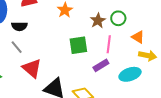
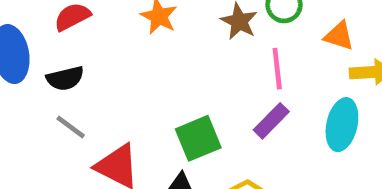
green square: (78, 45) -> (198, 138), moved
cyan ellipse: (130, 74) -> (342, 125), turned -45

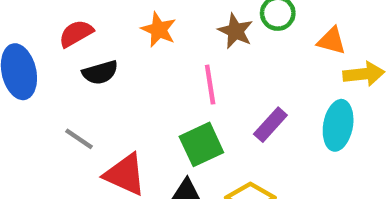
pink line: (277, 69) -> (210, 85), moved
black semicircle: (65, 78) -> (100, 73), moved

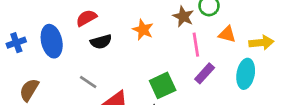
orange star: (159, 30) -> (143, 30), moved
orange triangle: (332, 41) -> (227, 34), moved
pink line: (210, 85) -> (196, 45), moved

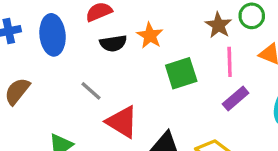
orange star: (143, 30) -> (150, 36), moved
green square: (163, 85) -> (181, 73), moved

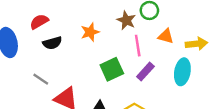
orange star: (150, 36) -> (90, 32), moved, turned 30
green square: (181, 73) -> (112, 69), moved

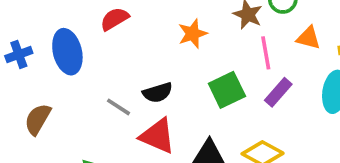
black semicircle: (52, 43) -> (158, 93), moved

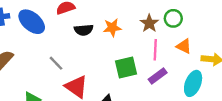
blue ellipse: (67, 52) -> (32, 22), turned -48
black semicircle: (158, 93) -> (84, 30), moved

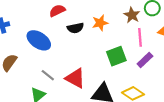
blue ellipse: (32, 22) -> (39, 40), moved
gray line: (56, 63) -> (48, 75), moved

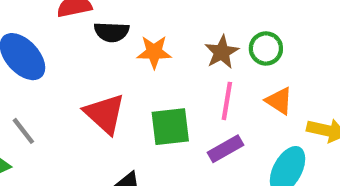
black semicircle: (75, 28) -> (112, 32), moved
red triangle: (75, 78) -> (105, 114), moved

